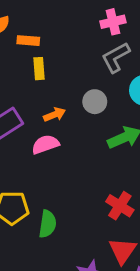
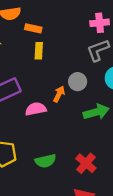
orange arrow: (55, 115) -> (59, 94), moved, turned -49
green semicircle: (48, 224) -> (46, 161), moved, turned 60

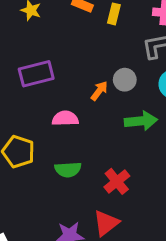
yellow rectangle: (39, 51) -> (114, 14), moved
pink semicircle: (36, 109) -> (65, 118), moved

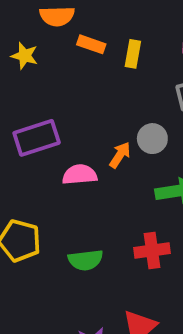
pink semicircle: (65, 118) -> (80, 175), moved
red cross: (117, 181) -> (152, 251), moved, turned 35

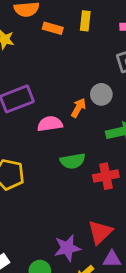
yellow rectangle: (133, 54) -> (85, 21), moved
green semicircle: (86, 260) -> (73, 161), moved

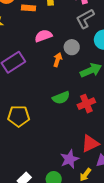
pink semicircle: (50, 124) -> (43, 36), moved
red triangle: (100, 232) -> (90, 143), turned 30

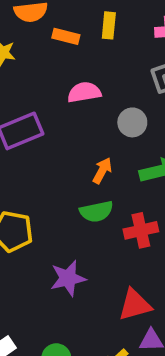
orange arrow: (58, 60) -> (102, 171), moved
purple star: (70, 159) -> (68, 278), moved

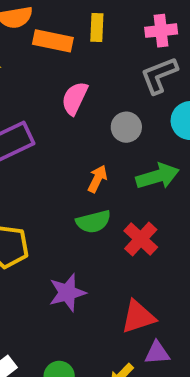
orange rectangle: (66, 36) -> (53, 41), size x1.4
pink semicircle: (84, 92) -> (75, 98), turned -52
red cross: (141, 230) -> (141, 239), turned -32

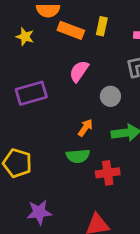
red cross: (141, 239) -> (108, 173), turned 30
purple star: (67, 293) -> (39, 212), moved

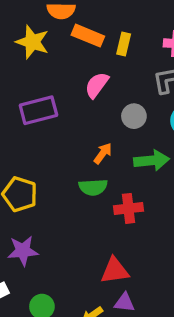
yellow rectangle: (102, 26) -> (124, 44), moved
yellow star: (25, 37) -> (32, 42), size x1.5
purple star: (39, 212) -> (23, 251), moved

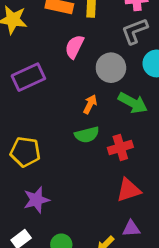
gray circle: (134, 116) -> (111, 68), size x1.4
green arrow: (152, 160) -> (133, 103), turned 44
red triangle: (115, 271) -> (129, 190), moved

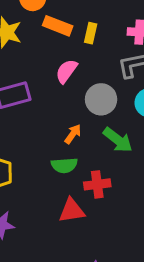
red triangle: (129, 190) -> (72, 211), moved

